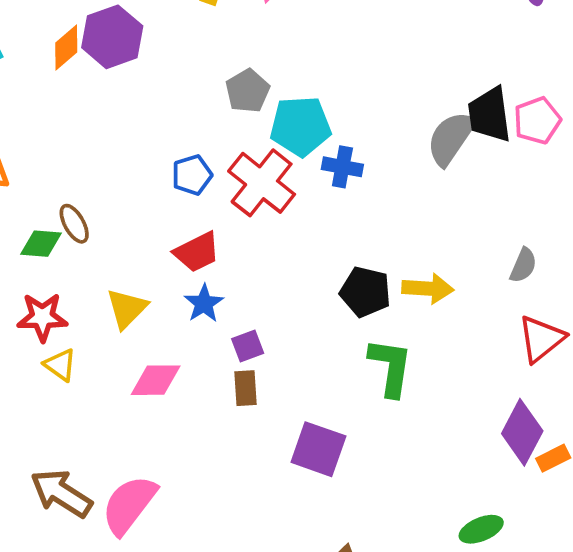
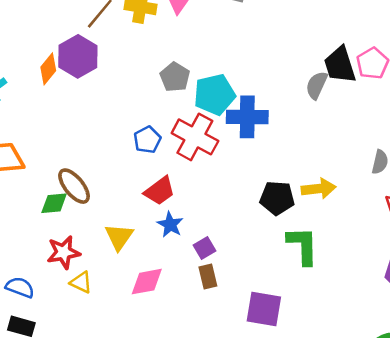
gray semicircle: (451, 138) -> (317, 85), size x0.7
blue cross: (342, 167) -> (247, 117), size x1.5
brown ellipse: (74, 224) -> (74, 186), size x1.4

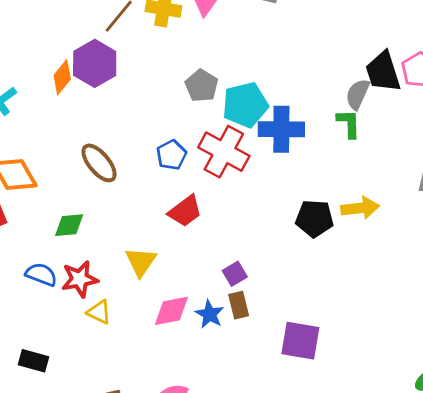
brown ellipse: (74, 186) -> (99, 163), moved
blue star: (170, 225) -> (210, 314), moved
green L-shape: (303, 246) -> (349, 124), moved, size x0.7
blue semicircle: (20, 287) -> (41, 274), moved

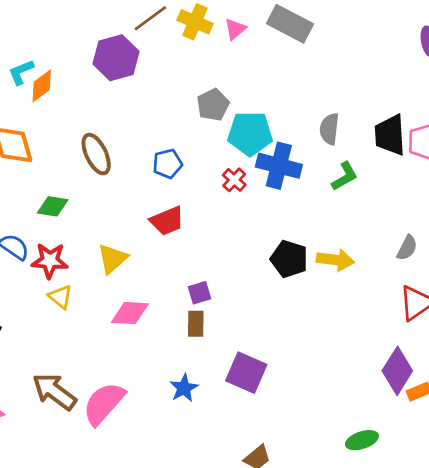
orange diamond: (62, 77) -> (42, 86), moved
gray semicircle: (358, 94) -> (329, 129), moved, turned -32
green L-shape: (349, 124) -> (345, 176), turned 48
red cross: (224, 152) -> (234, 180), moved, size x0.5
blue star: (210, 314) -> (184, 388), moved

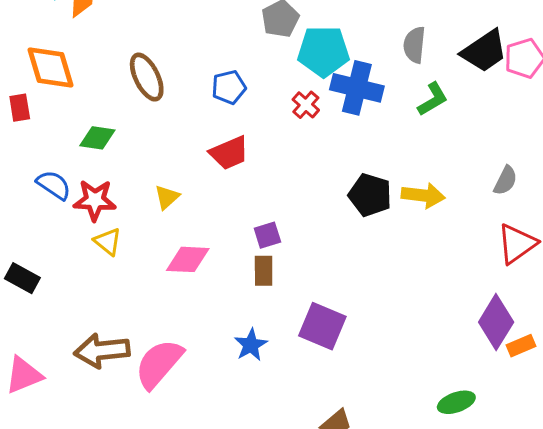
black trapezoid: (390, 135) -> (484, 51), turned -120
yellow triangle: (112, 259) -> (167, 197), size x0.7
brown arrow: (54, 391) -> (102, 351), turned -42

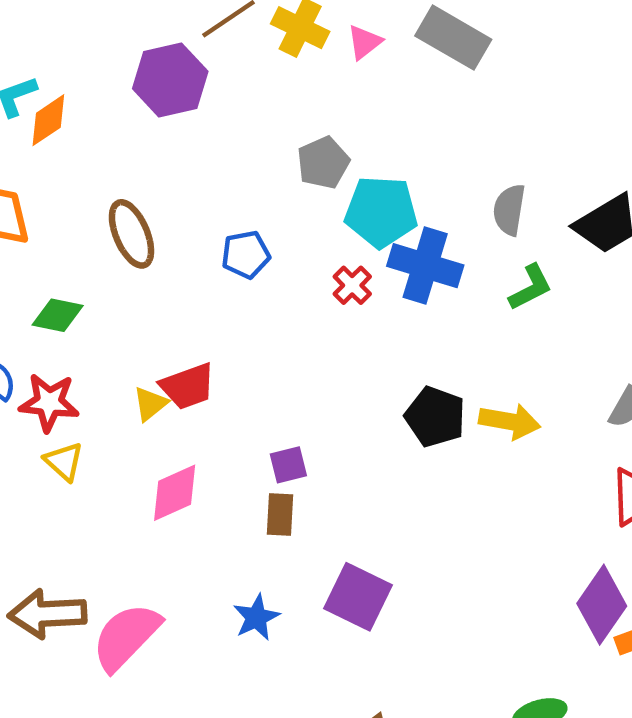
red trapezoid: (229, 153) -> (188, 386), moved
pink diamond: (188, 259) -> (175, 493), turned -30

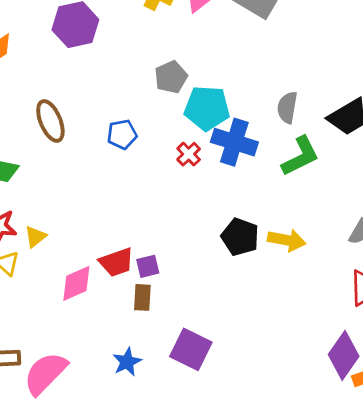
green L-shape: (531, 287) -> (300, 156), size x1.4
red trapezoid: (188, 386) -> (116, 262), moved
yellow triangle: (150, 404) -> (35, 237), moved

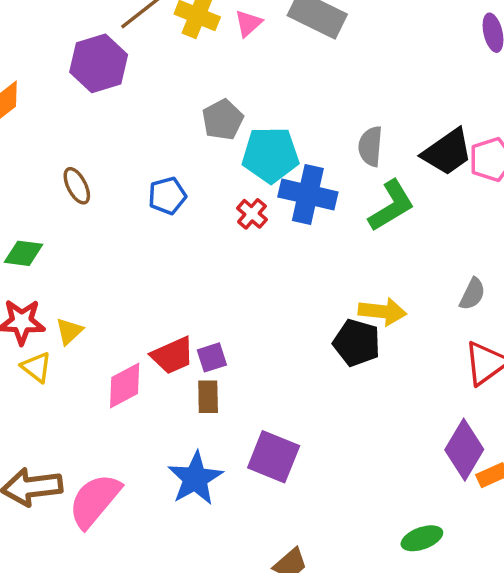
brown ellipse: (50, 121) -> (77, 186), size x0.7
black pentagon: (240, 237) -> (357, 343), moved
blue star: (127, 362) -> (195, 478), size x1.5

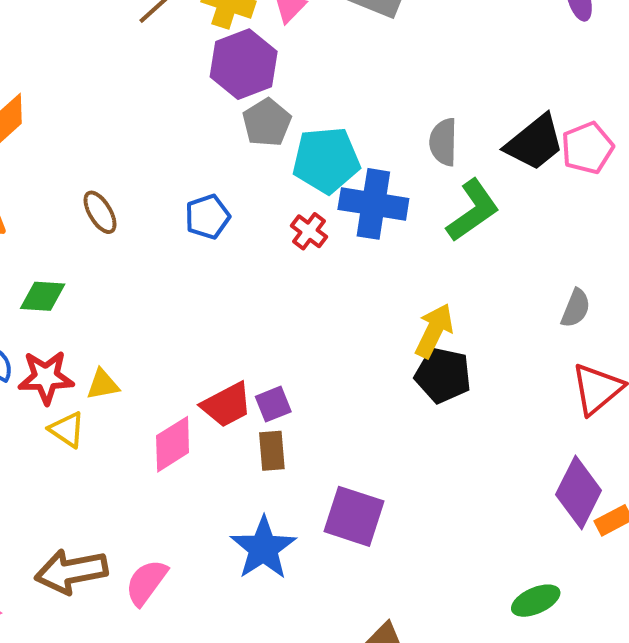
purple hexagon: (99, 63) -> (244, 64), moved
yellow arrow: (382, 312) -> (434, 331), moved, turned -66
yellow triangle: (69, 331) -> (103, 384), turned 36
pink semicircle: (95, 501) -> (146, 582), size x0.7

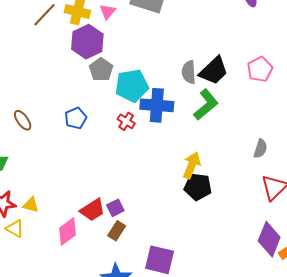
black trapezoid: (535, 143) -> (214, 71), moved
yellow triangle: (103, 384) -> (31, 205), turned 30
brown rectangle: (272, 451) -> (117, 231), turned 42

